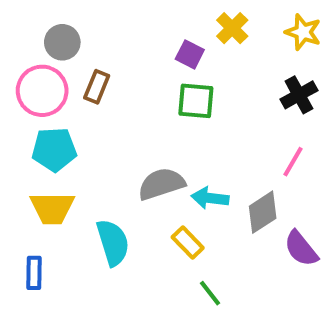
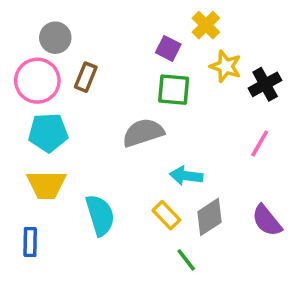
yellow star: (303, 32) -> (226, 66), moved
gray semicircle: (161, 184) -> (143, 133), moved
gray diamond: (263, 212) -> (209, 217), moved

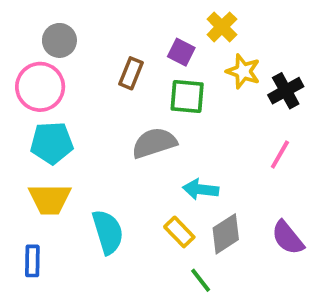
brown rectangle: (86, 77) -> (131, 73), moved

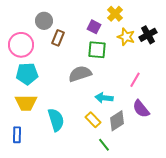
gray circle: (59, 40) -> (44, 21), moved
brown rectangle: (131, 73) -> (58, 38), moved
black cross: (286, 91) -> (148, 35), moved
pink line: (280, 155) -> (135, 80), moved
purple semicircle: (288, 238) -> (141, 109), moved

